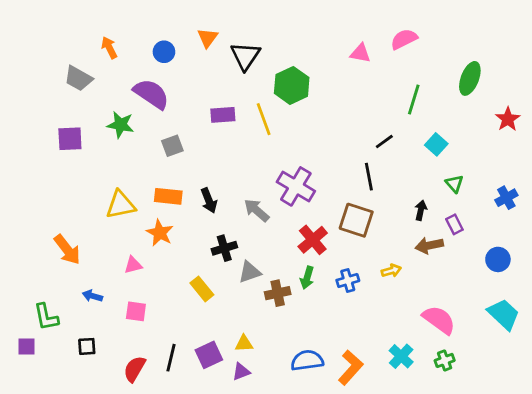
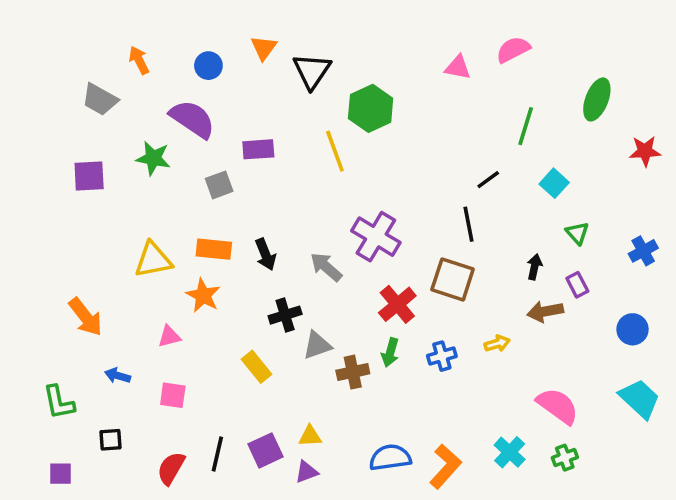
purple rectangle: (223, 115) -> (258, 149), moved
red star: (508, 119) -> (645, 151), turned 30
purple square: (26, 346) -> (61, 474), moved

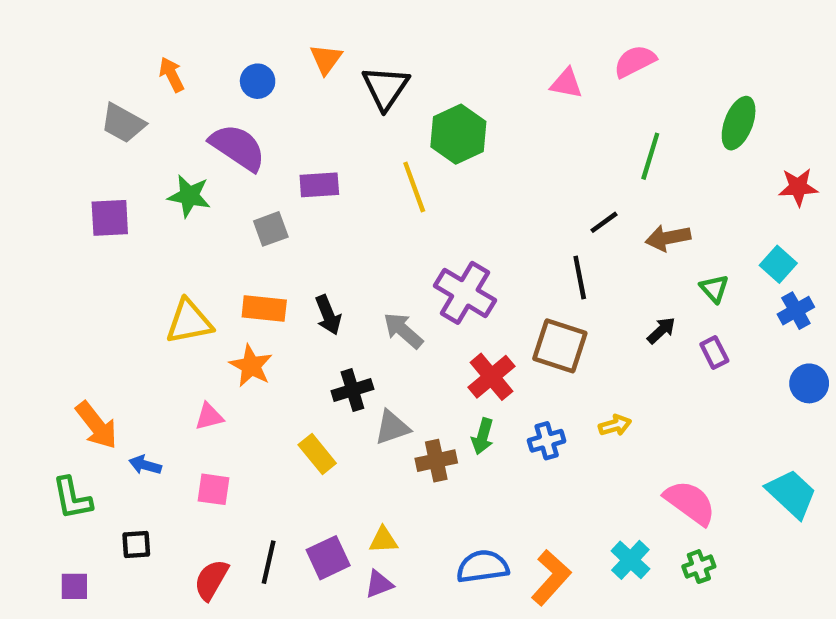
cyan square: (554, 183) -> (778, 264), moved
black arrow: (535, 267) -> (661, 330), turned 35
brown arrow: (545, 311) -> (668, 238), moved
orange arrow: (86, 317) -> (97, 425), moved
blue circle: (632, 329) -> (809, 383), moved

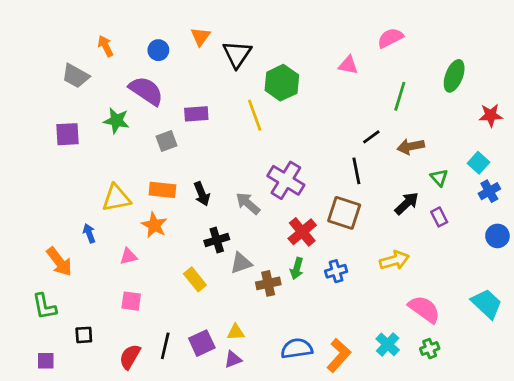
pink triangle: (566, 83) -> (348, 65), moved
black arrow: (661, 330) -> (407, 203), size x1.4
yellow arrow: (615, 425) -> (394, 260), moved, size x1.5
blue arrow: (145, 465) -> (89, 233), moved, turned 54

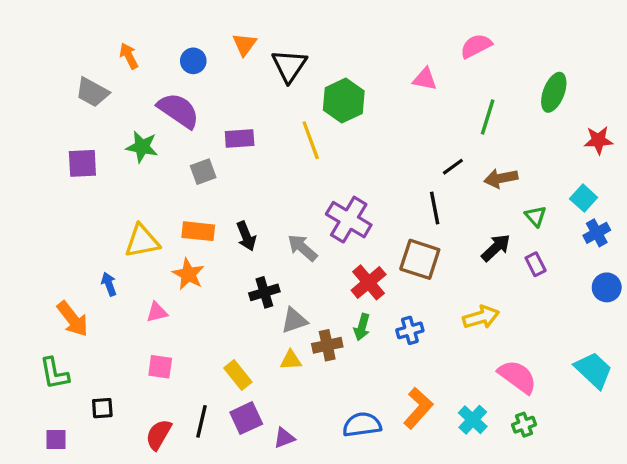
yellow rectangle: (195, 279) -> (238, 375), moved
yellow triangle: (236, 332) -> (291, 360), moved
orange L-shape: (339, 355) -> (418, 408), moved

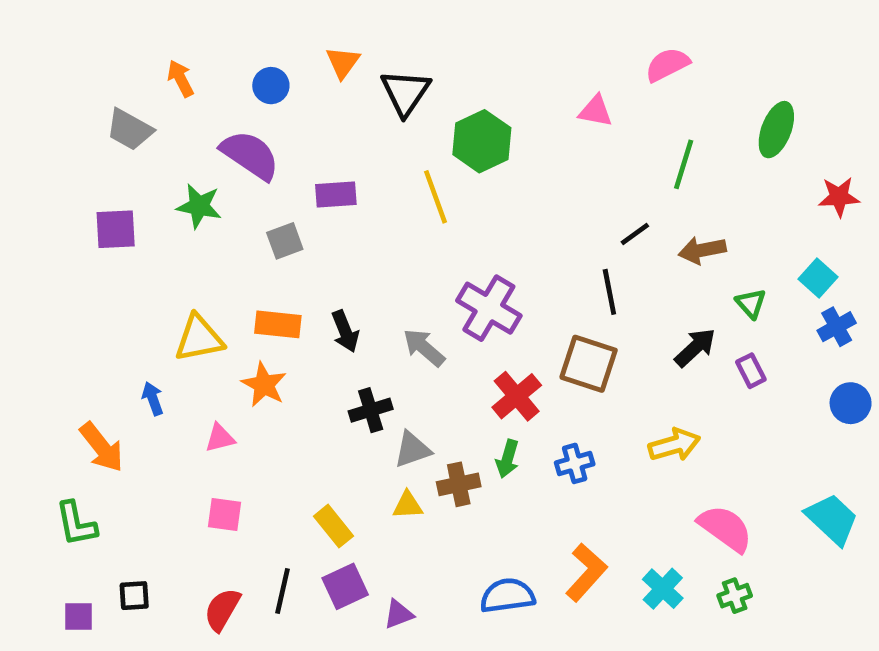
black square: (102, 408) -> (134, 596), moved

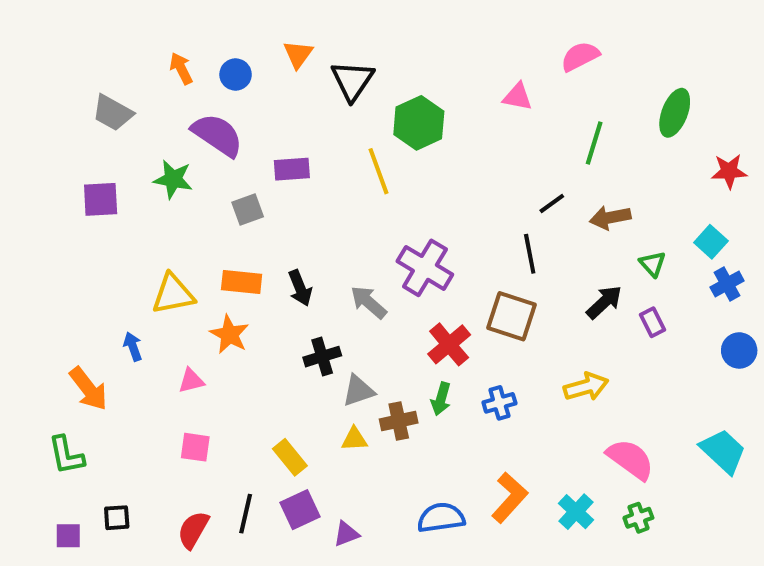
orange arrow: (181, 79) -> (181, 68), moved

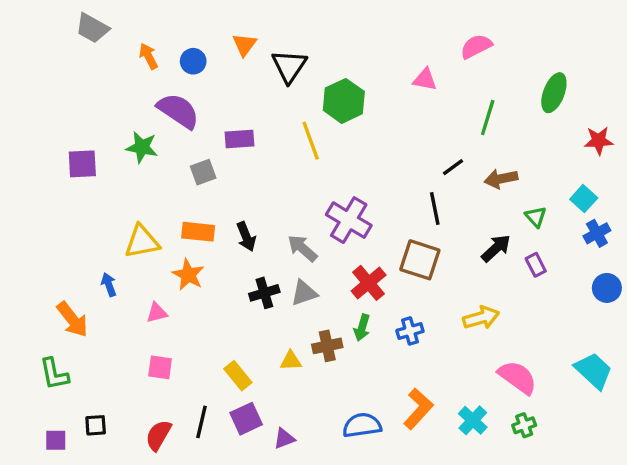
gray trapezoid: (113, 113) -> (92, 28), moved
gray triangle: (358, 391) -> (304, 293), moved

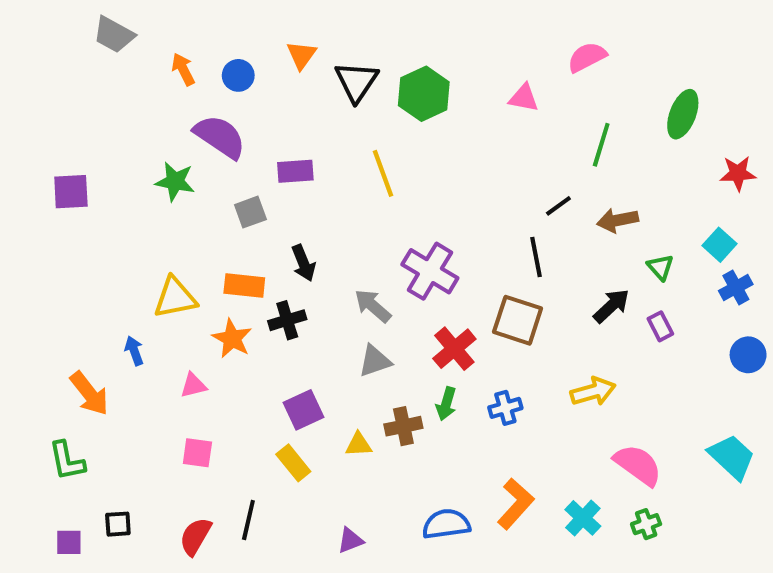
green hexagon: (344, 101) -> (424, 94), moved
purple square: (82, 164) -> (71, 192), moved
black arrow: (246, 237) -> (303, 263), moved
black cross: (264, 293) -> (287, 320), moved
purple square: (246, 419) -> (303, 410), moved

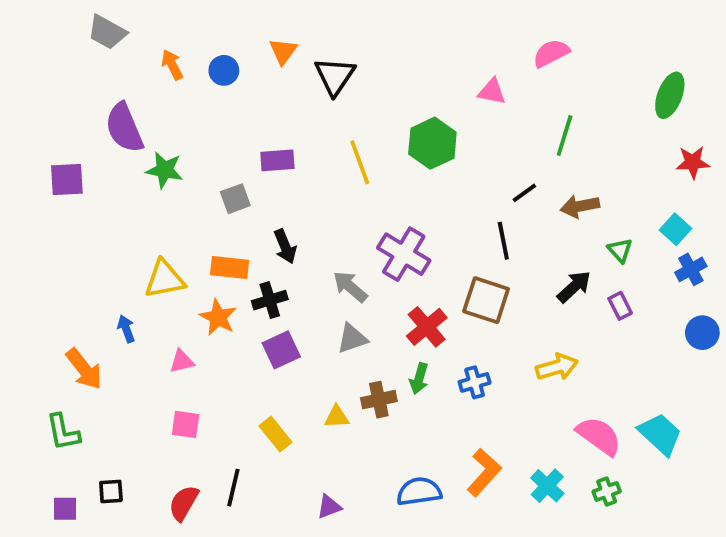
green hexagon: (424, 94) -> (432, 143), moved
green ellipse: (683, 114) -> (670, 95), moved
purple semicircle: (220, 137) -> (124, 128), moved, turned -147
purple square: (303, 410) -> (281, 350), moved
cyan trapezoid: (732, 457) -> (660, 434), moved

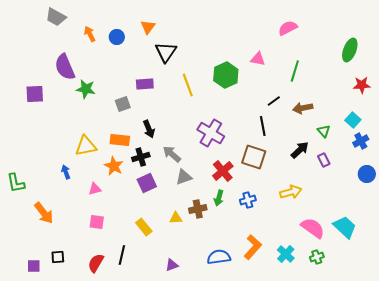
black triangle: (335, 76) -> (166, 52), moved
pink triangle: (492, 91) -> (258, 59), moved
gray arrow: (350, 287) -> (172, 154), moved
orange arrow: (84, 369) -> (44, 213), moved
green L-shape: (63, 432) -> (16, 183), moved

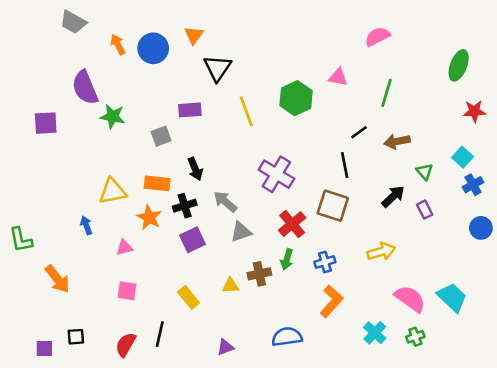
blue circle: (117, 37) -> (153, 48), size x1.5
orange L-shape: (253, 247) -> (331, 301), moved

